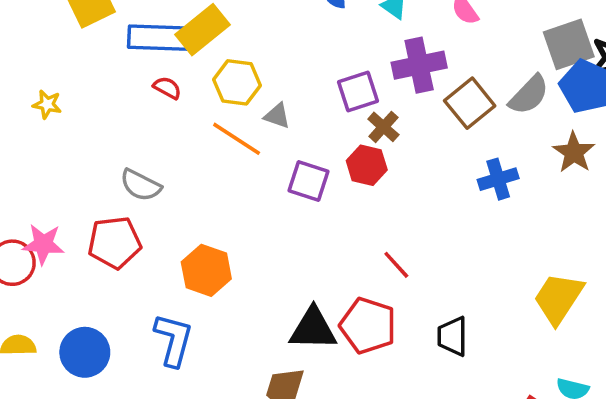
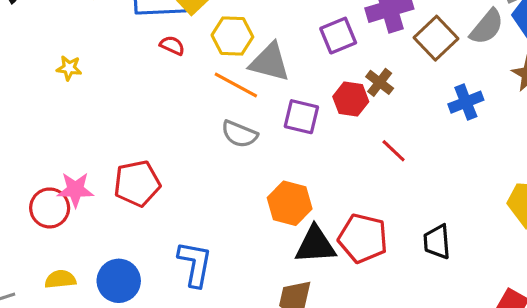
gray triangle: (277, 116) -> (270, 62), size x1.8
brown cross: (383, 127) -> (380, 82), moved
gray semicircle: (141, 185) -> (239, 134), moved
red line: (396, 265) -> (394, 151), moved
orange hexagon: (206, 270) -> (290, 203), moved

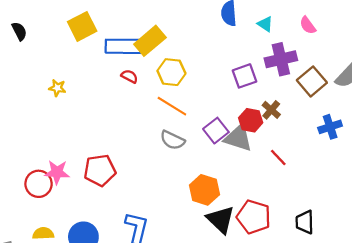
gray triangle: (270, 62) -> (238, 138), moved
purple square: (301, 117) -> (216, 131), turned 35
black triangle: (315, 245) -> (221, 220), turned 44

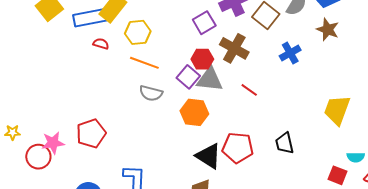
yellow star: (57, 88) -> (12, 132), moved
brown cross: (271, 110) -> (234, 48), size x1.6
red hexagon: (251, 120) -> (202, 59), moved
orange hexagon: (204, 190) -> (194, 112), moved

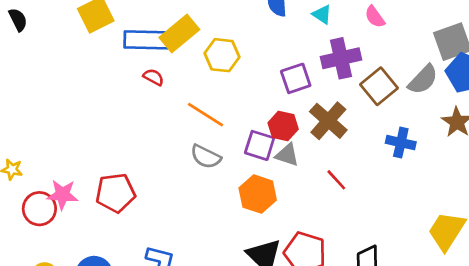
yellow hexagon: (138, 32) -> (222, 55), moved
blue cross: (290, 53) -> (401, 143), turned 30
purple square: (188, 77) -> (260, 145), turned -35
gray triangle: (210, 79) -> (287, 155), size x0.7

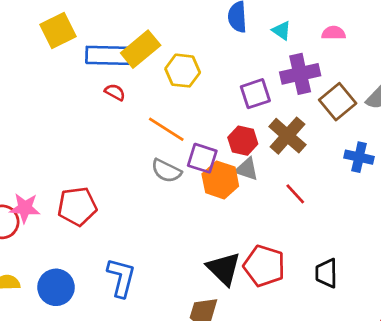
pink semicircle: (375, 17) -> (334, 33), turned 125
purple square: (260, 145) -> (202, 158), moved
orange hexagon: (258, 194) -> (220, 180), moved

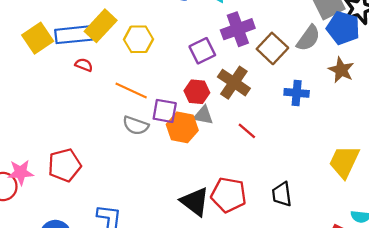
yellow square: (58, 30) -> (38, 38), moved

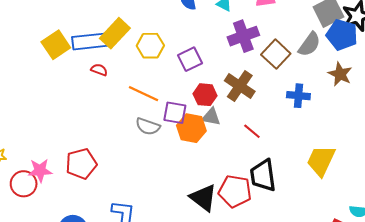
purple square: (202, 51) -> (190, 59), moved
yellow trapezoid: (344, 162) -> (321, 161), moved
black trapezoid: (282, 194) -> (263, 175), moved, size x1.4

